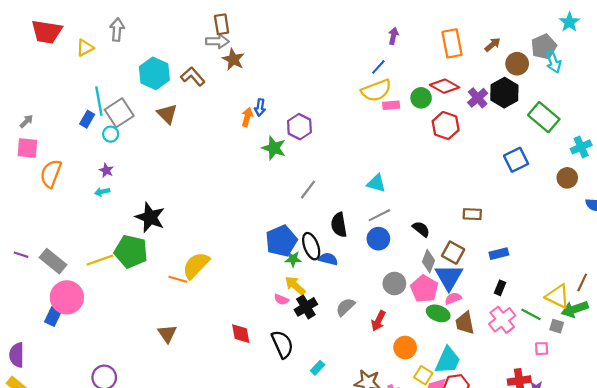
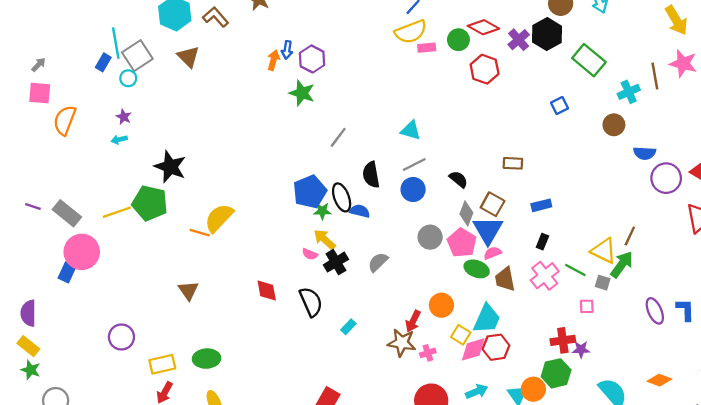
purple hexagon: (299, 127) -> (312, 59), moved
blue square: (516, 160) -> (559, 105), size x0.7
green arrow: (575, 309) -> (622, 264), turned 145
red arrow: (378, 321) -> (413, 321), moved

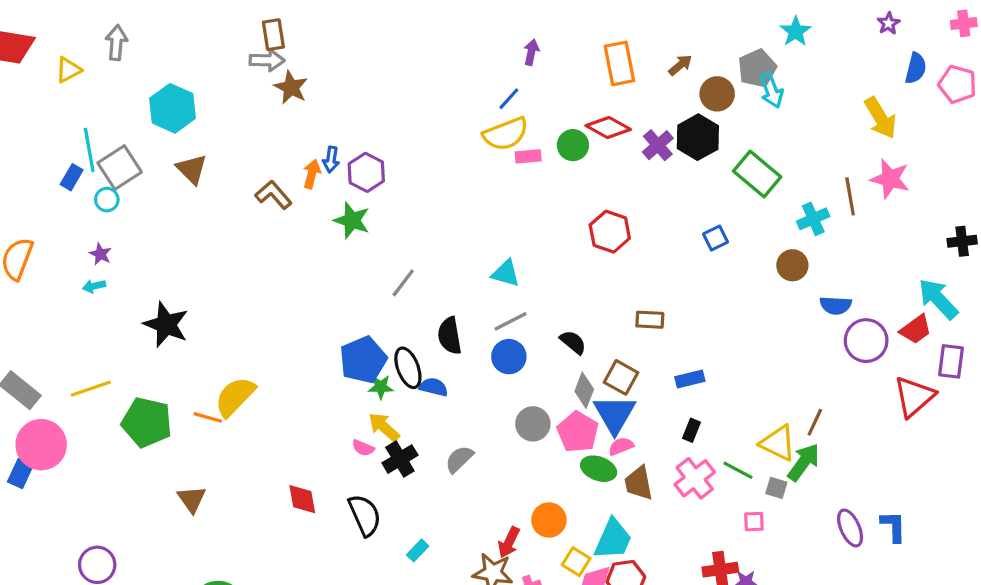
brown L-shape: (216, 17) -> (273, 195), moved
red hexagon: (485, 69) -> (610, 232), moved
green pentagon: (150, 203) -> (147, 422), moved

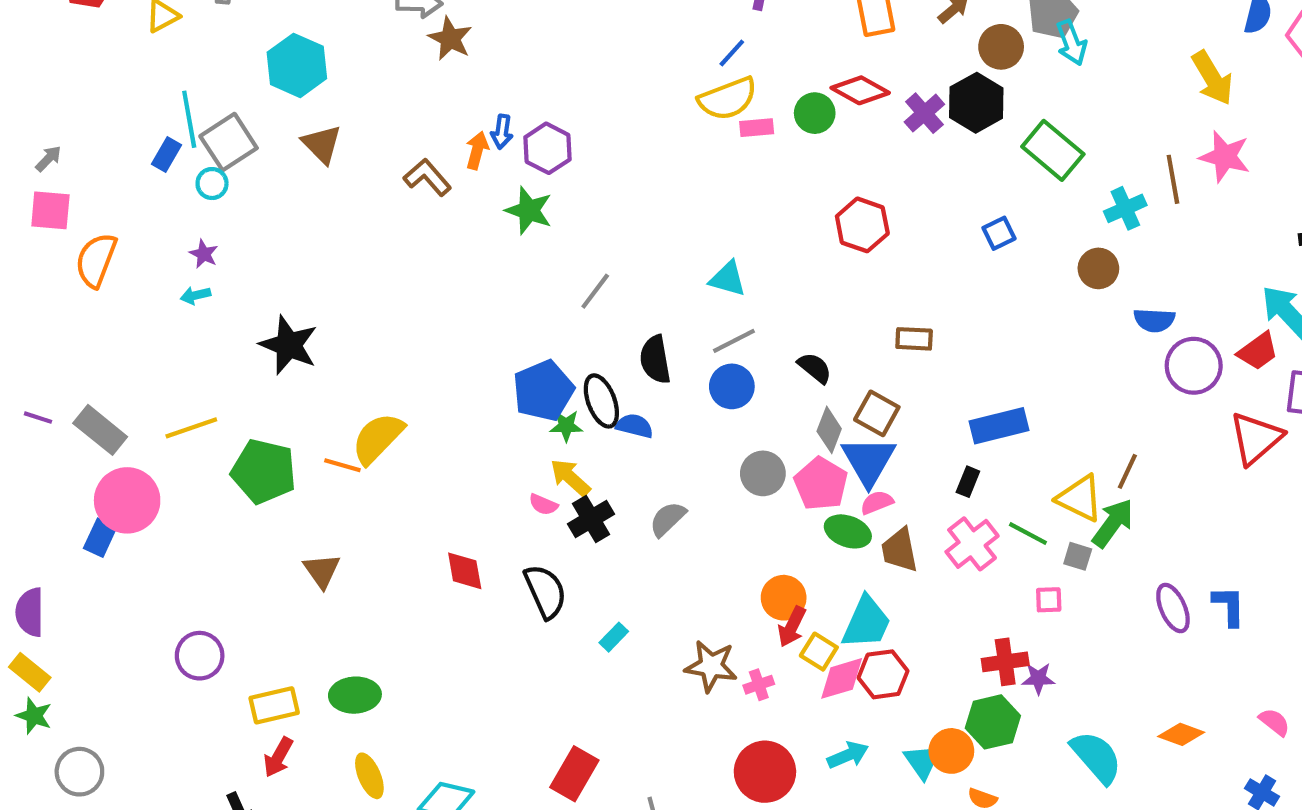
blue rectangle: (690, 379) -> (999, 426), moved, size x1.5
red arrow: (509, 542) -> (792, 627), moved

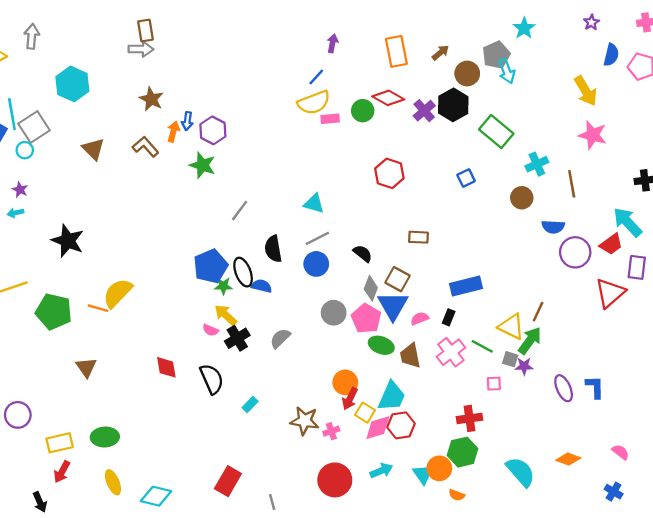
brown star: (450, 39) -> (151, 99), moved
brown triangle: (322, 144) -> (93, 149), moved
brown line: (1173, 179) -> (572, 184), moved
pink semicircle: (877, 502) -> (420, 319), moved
purple star: (1038, 678) -> (524, 366), moved

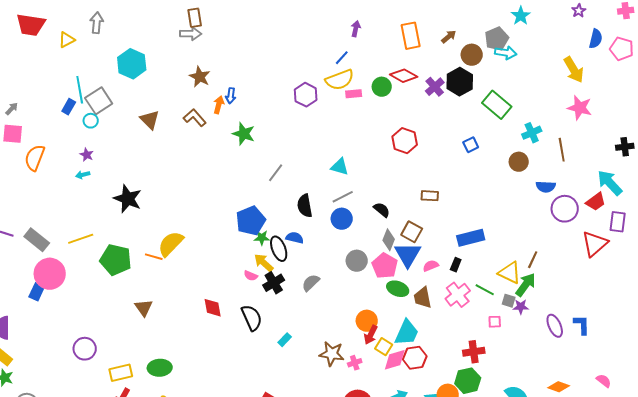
cyan arrow: (507, 71) -> (506, 53), turned -60
purple hexagon: (213, 130) -> (306, 95), moved
black ellipse: (243, 272) -> (279, 249), moved

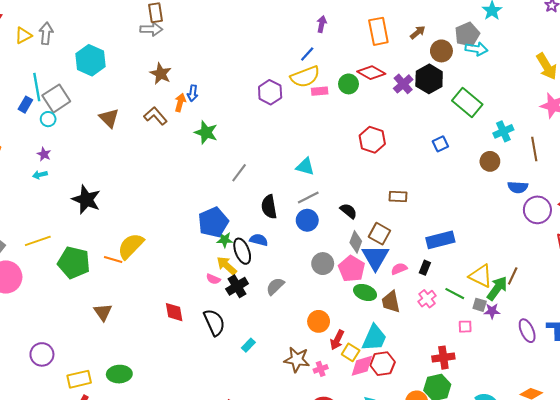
gray arrow: (97, 23) -> (46, 33), moved
brown line: (533, 260) -> (513, 276), moved
pink cross: (458, 295) -> (427, 299), size x0.7
orange circle: (367, 321) -> (319, 321), moved

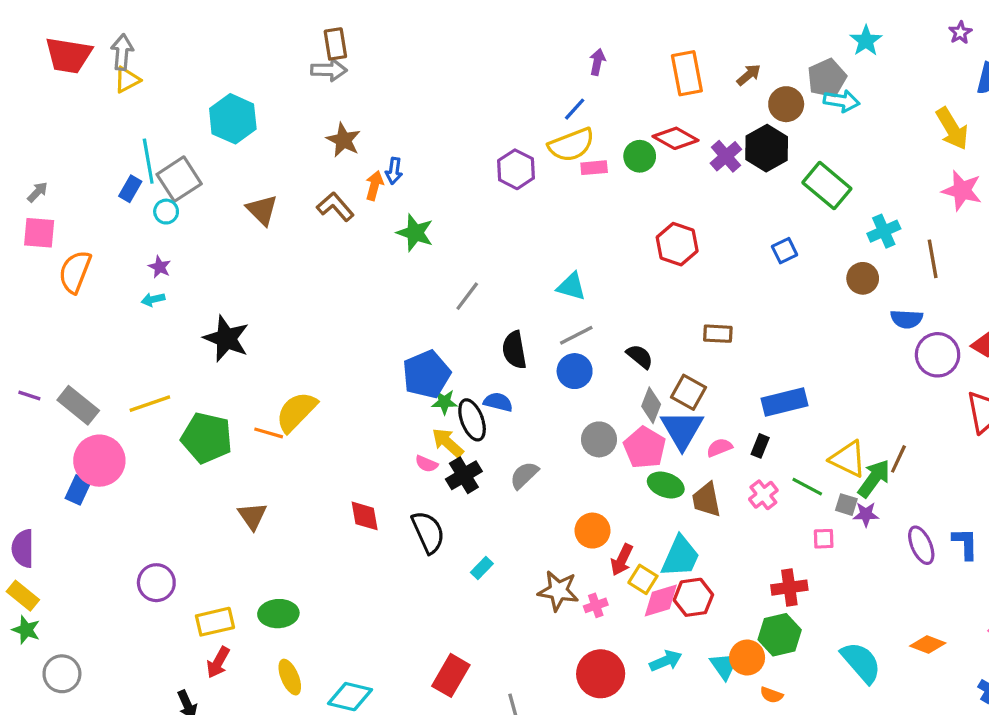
gray arrow: (46, 33) -> (122, 52), moved

